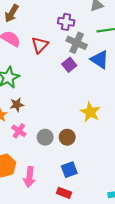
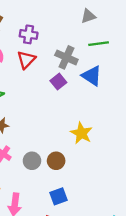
purple cross: (66, 22) -> (29, 34), moved

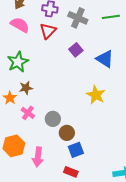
gray cross: (66, 57) -> (78, 18), moved
blue triangle: (92, 76) -> (105, 59), moved
brown circle: (56, 161) -> (67, 133), moved

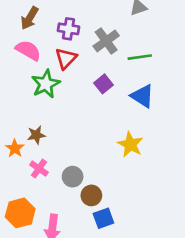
green line: (111, 17) -> (140, 57), moved
gray cross: (78, 18) -> (106, 41), turned 30
green star: (18, 62) -> (46, 84), moved

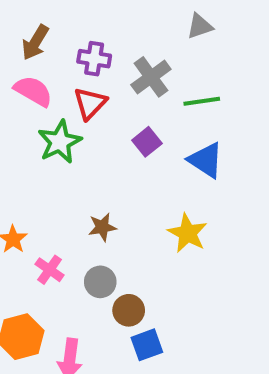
brown star: (36, 135) -> (102, 227), moved

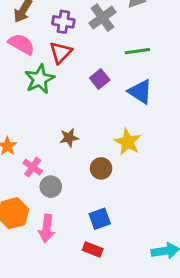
gray cross: (151, 77) -> (102, 18), moved
gray circle: (100, 282) -> (51, 187), moved
brown circle: (129, 310) -> (101, 168), moved

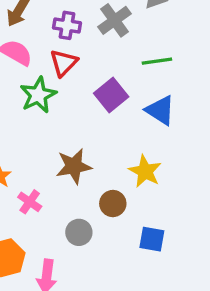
purple square: (100, 79) -> (111, 95), size x1.4
brown star: (69, 138) -> (74, 166), size x1.5
gray circle: (51, 187) -> (79, 232), moved
blue square: (100, 219) -> (152, 239), moved, turned 30

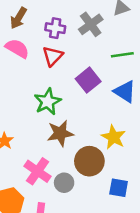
green star: (38, 95) -> (48, 102), moved
pink cross: (30, 202) -> (37, 171), moved, size x1.5
brown circle: (113, 204) -> (89, 161), size x1.5

